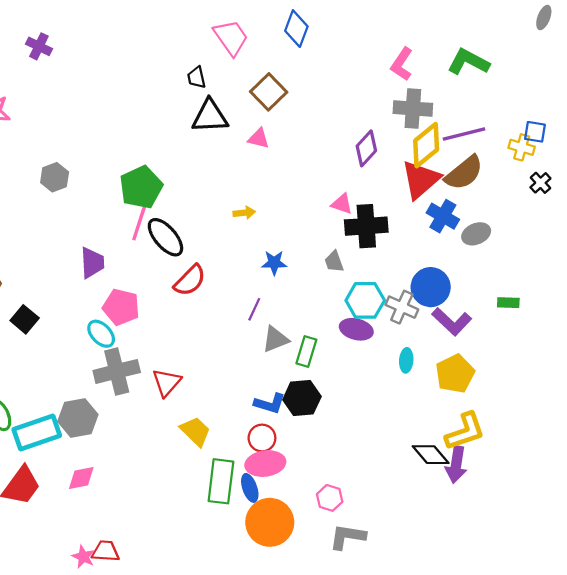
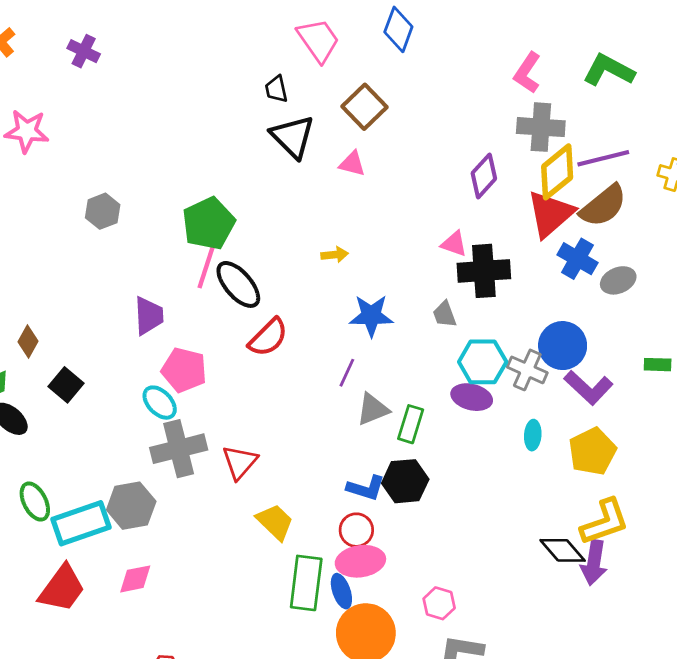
black triangle: (210, 116) -> (293, 137), turned 48
blue star: (274, 263) -> (371, 316), size x1.4

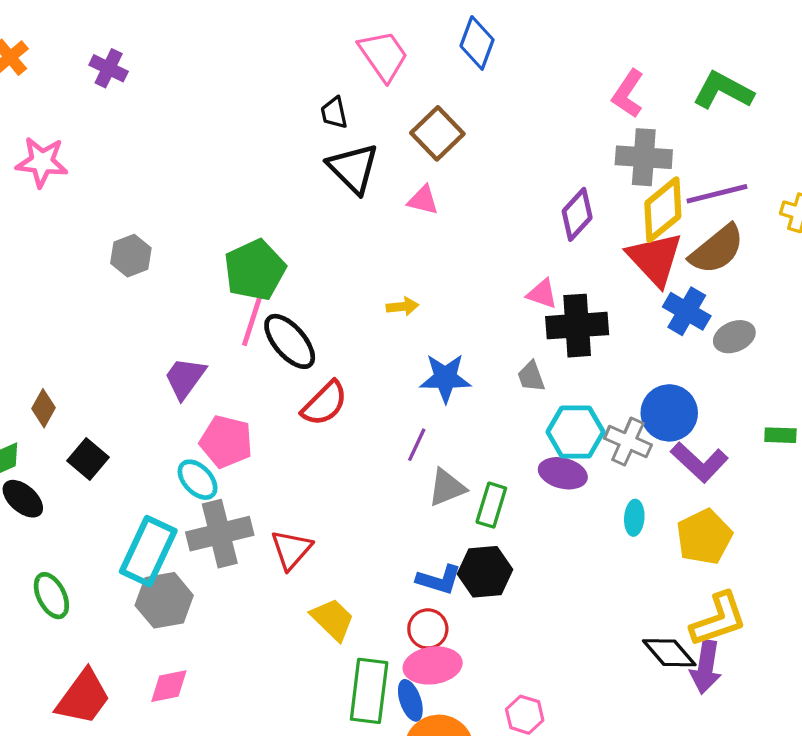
red triangle: (550, 214) -> (655, 259), turned -32
purple trapezoid: (149, 316) -> (185, 378), turned -141
cyan rectangle: (81, 523) -> (148, 551), moved, turned -46

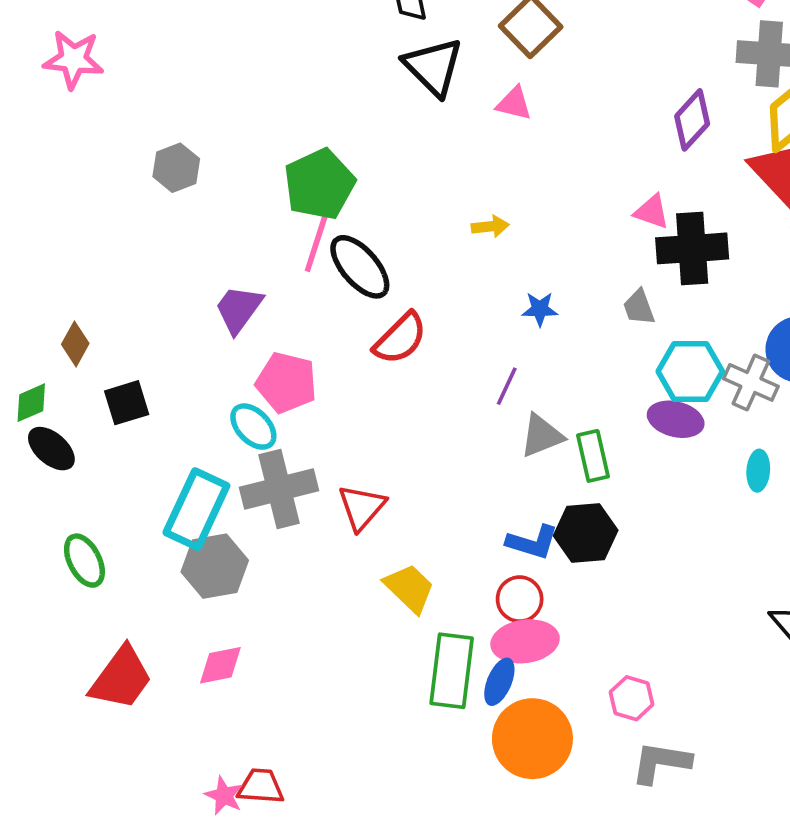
blue star: (445, 378) -> (540, 309), size x0.6
black square: (88, 459) -> (127, 403), turned 33
green rectangle: (491, 505) -> (593, 456), turned -30
blue ellipse: (410, 700) -> (499, 682), turned 42

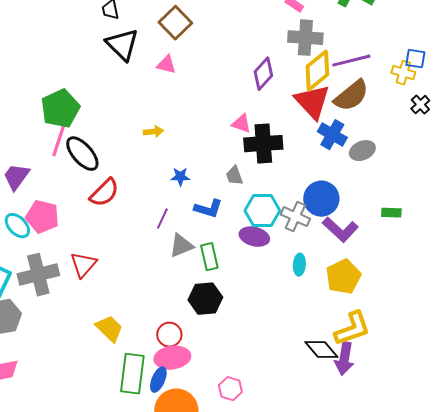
cyan ellipse: (253, 427) -> (17, 226), moved
red triangle: (362, 507) -> (83, 265), moved
blue L-shape: (532, 542) -> (208, 209), moved

